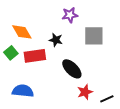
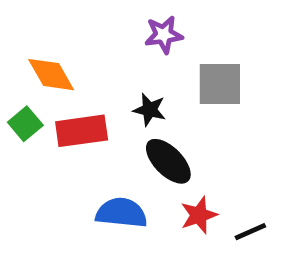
black star: (56, 40) -> (150, 110), moved
blue semicircle: (23, 91) -> (121, 213), moved

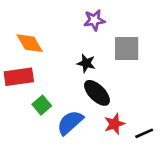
green square: (25, 124) -> (42, 105), moved
red rectangle: (82, 131) -> (19, 77), moved
blue semicircle: (121, 213) -> (70, 123), turned -48

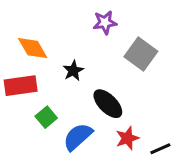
gray square: (127, 48) -> (141, 54), turned 36
black star: (86, 63) -> (73, 71), moved, turned 30

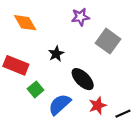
orange diamond: (33, 48) -> (25, 23), moved
red rectangle: (21, 86) -> (16, 65), turned 30

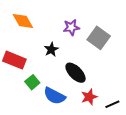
purple star: (80, 17) -> (71, 27), moved
blue semicircle: (60, 104) -> (54, 96), turned -110

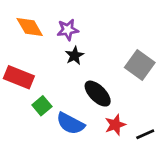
purple star: (71, 27) -> (68, 30), moved
gray square: (99, 38) -> (140, 65), moved
black star: (51, 50) -> (75, 56), moved

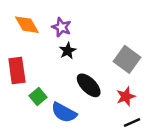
purple star: (68, 30) -> (61, 27), turned 30
red rectangle: (19, 77) -> (17, 70), turned 60
red star: (115, 125) -> (126, 96), moved

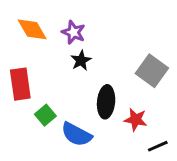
black ellipse: (89, 85) -> (106, 102), turned 50
red star: (126, 96) -> (136, 120), moved, turned 30

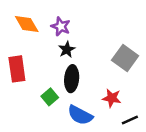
black ellipse: (106, 102) -> (72, 79), moved
green square: (45, 115) -> (50, 97), moved
blue semicircle: (76, 134) -> (80, 115), moved

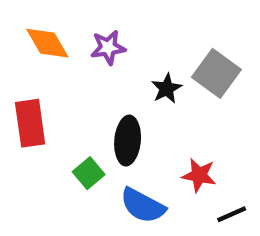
purple star: (61, 26) -> (108, 47), turned -30
black star: (67, 49) -> (167, 89), moved
gray square: (125, 58) -> (216, 73), moved

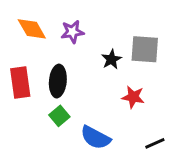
gray square: (216, 73) -> (145, 49), turned -32
black ellipse: (128, 141) -> (58, 81), moved
red star: (199, 175) -> (133, 97), moved

